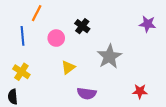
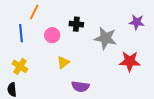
black cross: (82, 26) -> (76, 24), turned -32
gray star: (109, 57) -> (106, 38), moved, turned -30
red star: (140, 91) -> (130, 61), moved, size x1.5

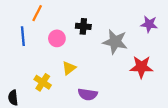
yellow cross: (20, 66) -> (43, 82), moved

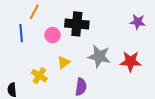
black cross: (83, 26) -> (77, 24), size x1.6
gray star: (115, 42) -> (99, 56), moved
purple semicircle: (88, 94) -> (81, 87), turned -90

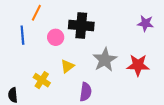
gray star: (99, 56) -> (105, 60), turned 30

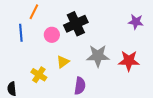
black cross: (81, 26) -> (76, 24), turned -30
gray star: (105, 60) -> (98, 56), turned 30

